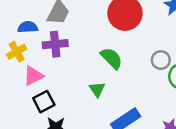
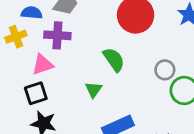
pink triangle: (33, 76) -> (43, 65), moved

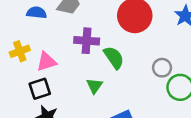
purple cross: (57, 35) -> (87, 41), moved
yellow cross: (16, 37) -> (20, 51), moved

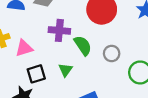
gray circle: (162, 68) -> (112, 53), moved
black square: (40, 89) -> (36, 74), moved

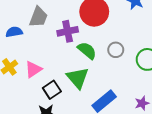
purple cross: (59, 30) -> (68, 31), moved
green triangle: (65, 70) -> (78, 78), size x1.6

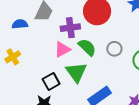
pink triangle: (33, 69) -> (62, 49), moved

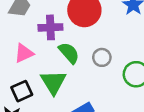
pink triangle: (62, 49) -> (24, 53), moved

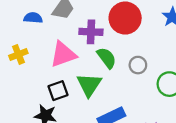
pink triangle: (24, 53) -> (63, 54), size x1.4

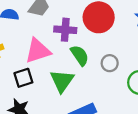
black square: (58, 91) -> (23, 78), moved

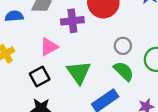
pink triangle: (38, 51) -> (49, 47), size x0.7
green semicircle: (80, 55) -> (124, 71), moved

